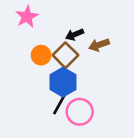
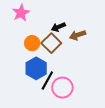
blue hexagon: (63, 82) -> (36, 68), moved

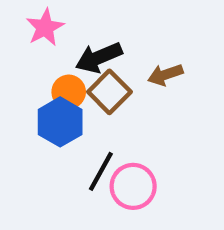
black arrow: (58, 27) -> (99, 58), moved, size x1.5
blue hexagon: (36, 68) -> (60, 122), moved

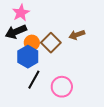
black arrow: (99, 58) -> (16, 32), moved
black line: (101, 171) -> (34, 80), moved

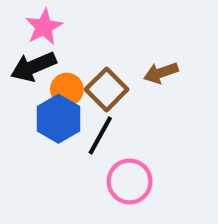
black line: (34, 80) -> (100, 135), moved

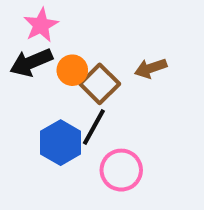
orange circle: (67, 89) -> (72, 70), moved
blue hexagon: (58, 119) -> (61, 143), moved

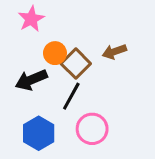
black arrow: (31, 62) -> (31, 80), moved
blue hexagon: (61, 143) -> (39, 133), moved

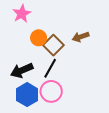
black arrow: (31, 80) -> (22, 70), moved
pink circle: (92, 129) -> (51, 91), moved

